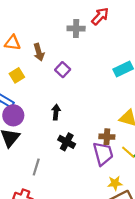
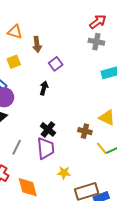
gray cross: (76, 29) -> (96, 42), moved
black arrow: (56, 112) -> (44, 88), moved
purple trapezoid: (103, 154) -> (46, 148), moved
yellow star: (115, 183) -> (64, 173), moved

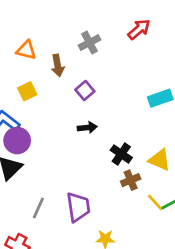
gray cross: (96, 42) -> (89, 43), moved, turned -35
black arrow: (44, 88) -> (87, 128), moved, turned 72
black cross: (48, 129) -> (121, 154), moved
brown cross: (85, 131) -> (131, 180), turned -32

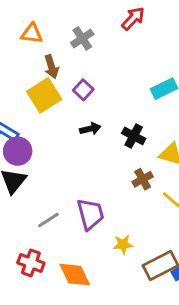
orange triangle: (26, 50) -> (32, 33), moved
yellow square: (27, 91) -> (44, 95), moved, size x1.6
black cross: (121, 154) -> (134, 136), moved
gray line: (38, 208) -> (48, 220), turned 40

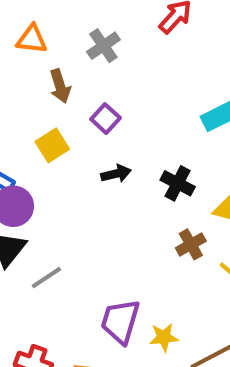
yellow square: (44, 95) -> (52, 145), moved, size x0.7
purple trapezoid: (90, 214) -> (120, 321), moved, turned -148
gray line: (48, 220) -> (46, 278), moved

